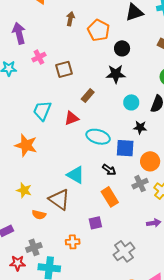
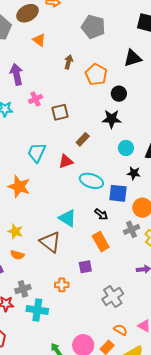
orange semicircle: (39, 215) -> (17, 255), moved

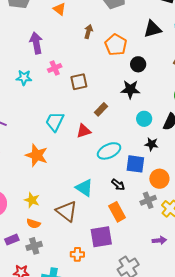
cyan ellipse: (91, 181) -> (109, 151), turned -45
purple square: (85, 267) -> (101, 237), size x1.6
gray cross: (23, 289) -> (34, 246), moved

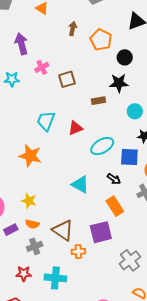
brown rectangle: (101, 109) -> (98, 101), moved, turned 40
brown triangle: (67, 211) -> (63, 230), moved
purple rectangle: (12, 240) -> (11, 230), moved

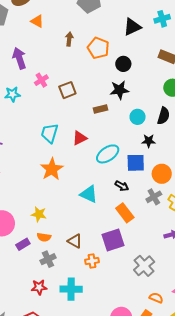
orange star: (30, 156) -> (52, 169), moved, turned 30
brown triangle: (63, 230) -> (75, 241), size x0.7

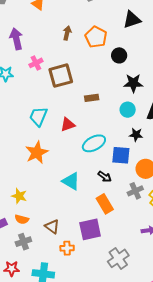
brown arrow: (69, 39) -> (67, 33), moved
brown square: (67, 90) -> (61, 76), size x1.4
black star: (119, 90) -> (133, 83), moved

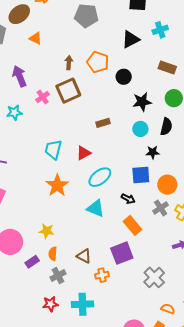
brown square: (61, 76) -> (68, 91), moved
cyan ellipse: (94, 143) -> (100, 177), moved
orange semicircle: (22, 219) -> (53, 254), turned 88

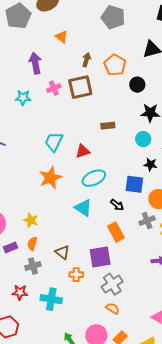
orange triangle: (36, 38) -> (62, 37), moved
gray cross: (154, 277) -> (112, 284), moved
orange semicircle: (168, 309) -> (113, 308), moved

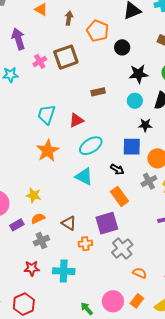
brown arrow: (86, 60) -> (69, 18), moved
orange semicircle: (32, 244) -> (38, 218), turned 56
orange semicircle: (113, 308) -> (140, 273), moved

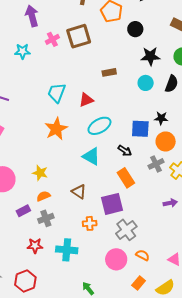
black star: (145, 125) -> (161, 118), moved
brown triangle: (69, 223) -> (79, 192), moved
purple rectangle: (17, 225) -> (23, 211), moved
pink circle: (113, 301) -> (116, 259), moved

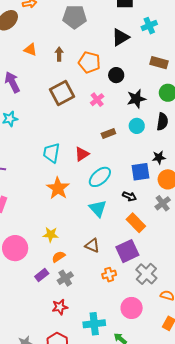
pink cross: (52, 39) -> (97, 100), moved
brown rectangle: (109, 72) -> (108, 134), moved
cyan triangle: (91, 156) -> (98, 208), turned 30
cyan cross: (67, 250) -> (94, 324), moved
pink circle: (116, 259) -> (132, 308), moved

